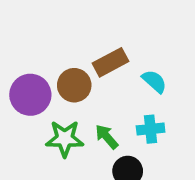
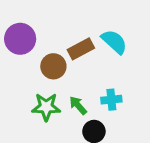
cyan semicircle: (154, 81) -> (114, 42), moved, size x1.4
purple circle: (30, 95) -> (20, 39), moved

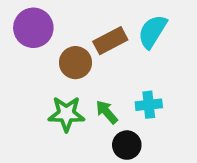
cyan semicircle: (114, 42) -> (152, 31), turned -100

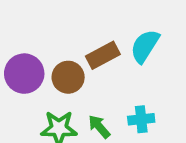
purple circle: (33, 28) -> (24, 74), moved

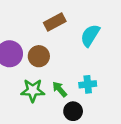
brown rectangle: (103, 55) -> (55, 22), moved

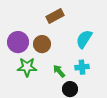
cyan semicircle: (90, 35) -> (84, 39), moved
green star: (33, 90) -> (27, 67), moved

